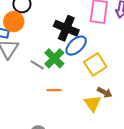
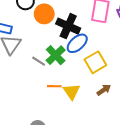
orange circle: (14, 22) -> (44, 14), moved
brown arrow: (105, 92) -> (104, 90), turned -64
yellow triangle: (93, 103) -> (72, 92), moved

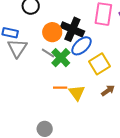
orange circle: (44, 14) -> (52, 32), moved
gray line: (39, 61) -> (48, 53), moved

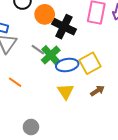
orange circle: (52, 32) -> (45, 14), moved
blue ellipse: (81, 46) -> (67, 65), moved, turned 30
orange line: (60, 88) -> (15, 82), moved, turned 32

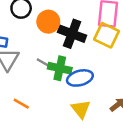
green cross: (51, 55) -> (60, 68), turned -30
yellow square: (90, 63) -> (107, 35), moved, turned -30

